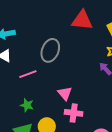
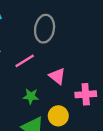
pink triangle: (65, 93) -> (57, 76), moved

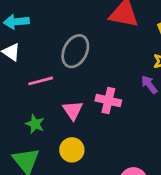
pink cross: (86, 94) -> (108, 101), moved
yellow circle: (58, 116) -> (72, 150), moved

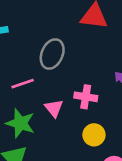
green star: (35, 124) -> (20, 123), size x1.6
yellow circle: (72, 150) -> (94, 135), moved

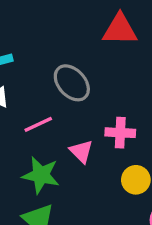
gray ellipse: (52, 54) -> (72, 83), turned -60

